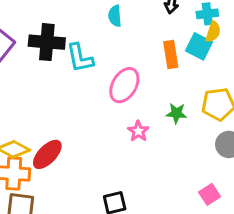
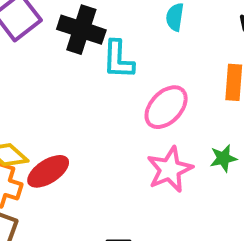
green star: (176, 113) -> (223, 158), turned -30
pink star: (138, 131) -> (170, 169), size x1.6

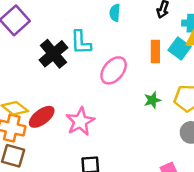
black cross: (81, 30) -> (53, 54), moved, turned 36
pink star: (170, 169) -> (80, 121), moved

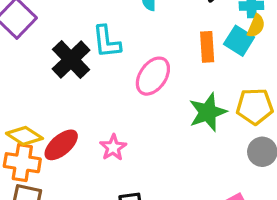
green star: (152, 100) -> (208, 112), size x1.6
pink star: (80, 121) -> (113, 147), size x0.7

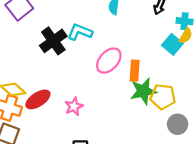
cyan L-shape: (107, 42) -> (80, 32), turned 110
orange rectangle: (207, 47) -> (135, 71), moved
yellow pentagon: (255, 106) -> (163, 97), moved

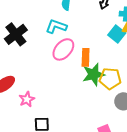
cyan L-shape: (80, 32) -> (56, 26), moved
pink star: (74, 106) -> (27, 99), moved

